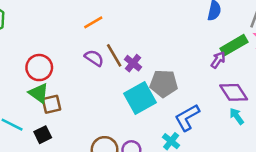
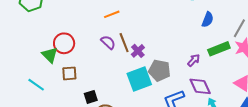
purple arrow: (218, 60) -> (194, 60), moved
purple diamond: (234, 92) -> (200, 86), moved
green triangle: (39, 93) -> (50, 55), moved
black square: (43, 135) -> (91, 97), moved

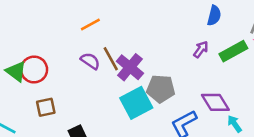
purple cross: (138, 51) -> (130, 67), size x1.5
green triangle: (50, 55) -> (16, 71), moved
purple arrow: (194, 60) -> (201, 49), moved

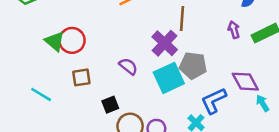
purple arrow: (201, 49) -> (234, 30), turned -56
brown line: (111, 59) -> (182, 19), moved, turned 30
purple semicircle: (90, 61) -> (128, 66), moved

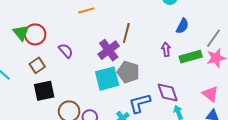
purple semicircle: (128, 66) -> (66, 51), moved
brown square: (81, 77) -> (37, 65), turned -35
black square: (110, 105) -> (44, 91), moved, size x1.5

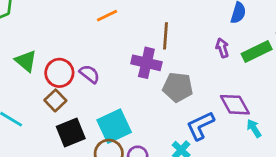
red circle: (35, 34) -> (59, 73), moved
purple cross: (109, 50) -> (146, 63), turned -30
cyan square: (107, 79) -> (114, 126), moved

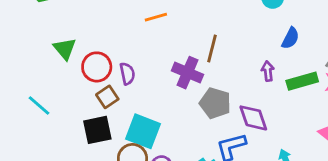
purple semicircle: (90, 74) -> (127, 74), turned 30
brown square: (55, 100) -> (107, 97), moved
purple diamond: (235, 105) -> (253, 118), moved
cyan square: (114, 126) -> (143, 131), turned 36

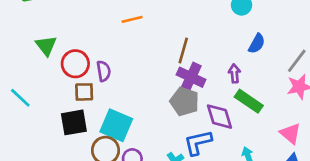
purple cross: (188, 73) -> (191, 77), moved
green rectangle: (302, 81) -> (249, 101), moved, turned 48
brown square: (107, 97) -> (84, 92), turned 30

